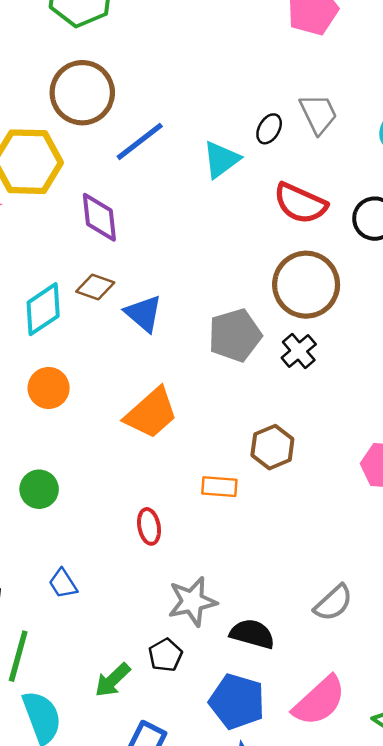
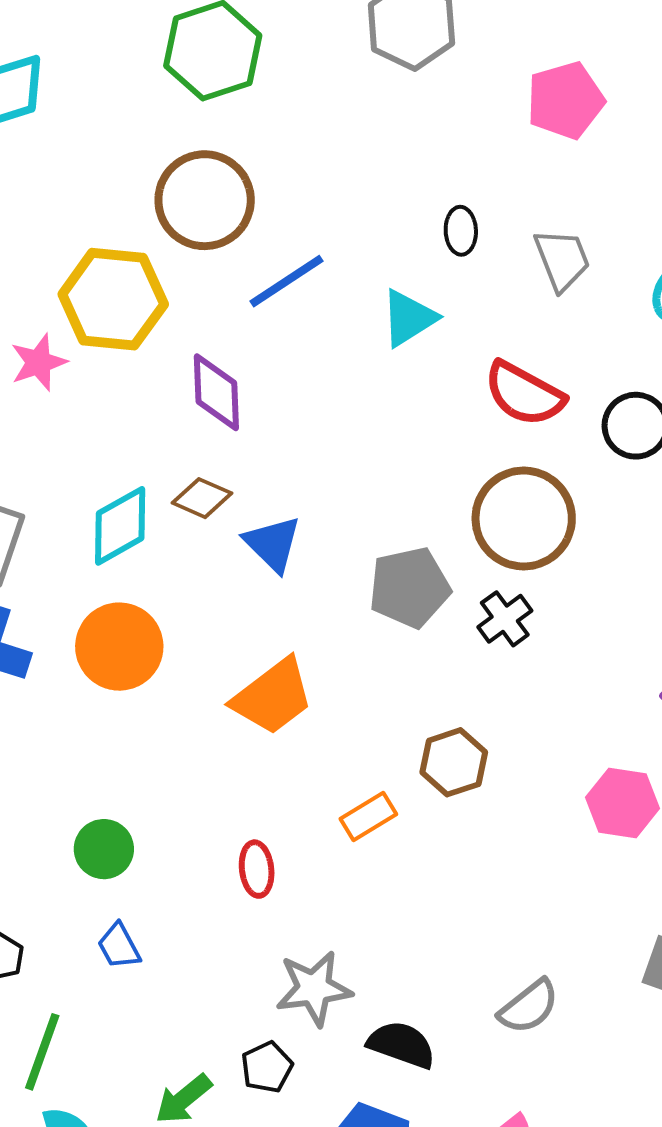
black ellipse: (269, 129) -> (461, 231), moved, turned -36
orange circle: (49, 388) -> (119, 647), size x1.4
orange rectangle: (219, 487) -> (368, 816), turned -40
green circle: (39, 489) -> (104, 849), moved

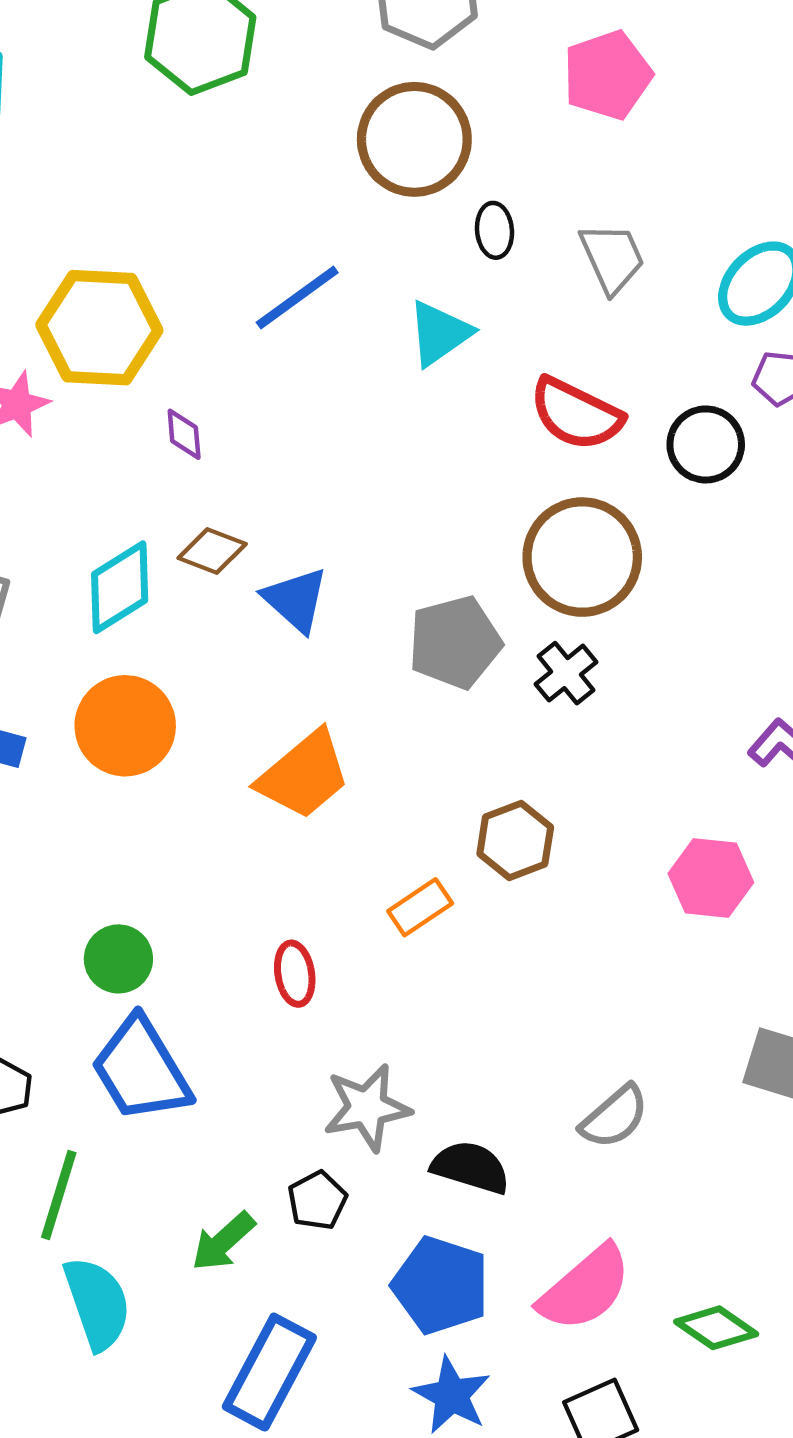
brown circle: (205, 200) -> (414, 139), moved
purple diamond: (216, 392) -> (184, 434), moved, size x0.6
blue trapezoid: (119, 946) -> (141, 1070), size x2.0

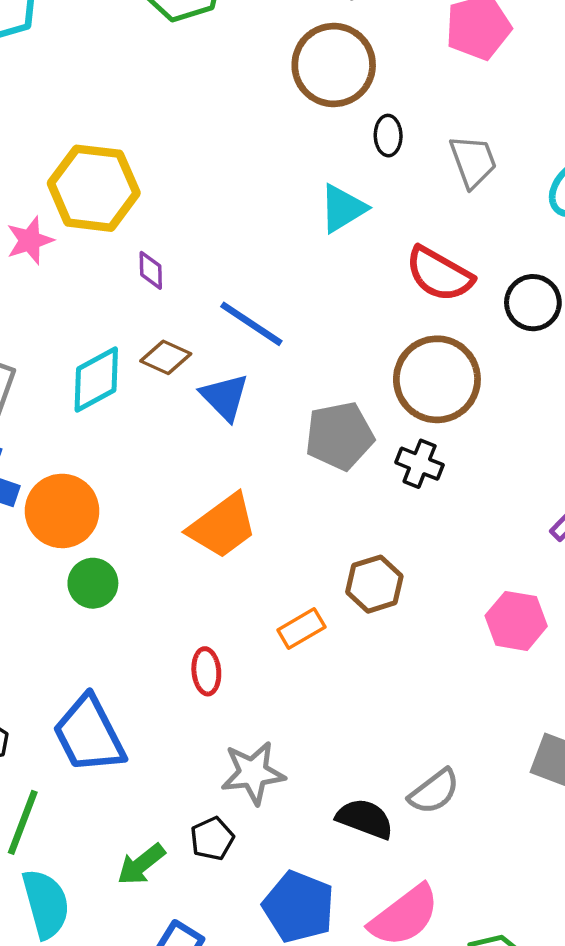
blue line: (297, 298) -> (251, 324), moved, turned 66
black cross: (566, 673) -> (420, 464), turned -33
orange circle: (125, 726) -> (62, 511), moved
green circle: (118, 959) -> (93, 583), moved
black semicircle: (471, 1167) -> (365, 819), moved

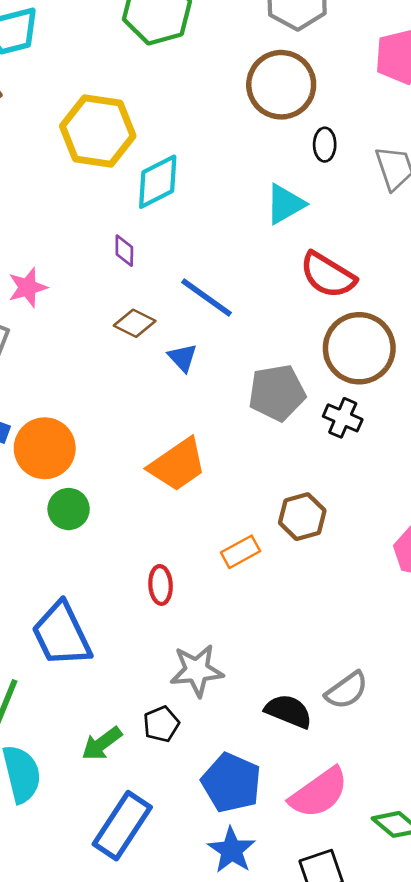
yellow hexagon: (94, 188) -> (98, 131), moved
pink star: (30, 240) -> (28, 287), moved
red semicircle: (439, 274) -> (328, 275), moved
cyan diamond: (96, 380) -> (158, 182), moved
blue triangle: (225, 397) -> (183, 358), size x0.7

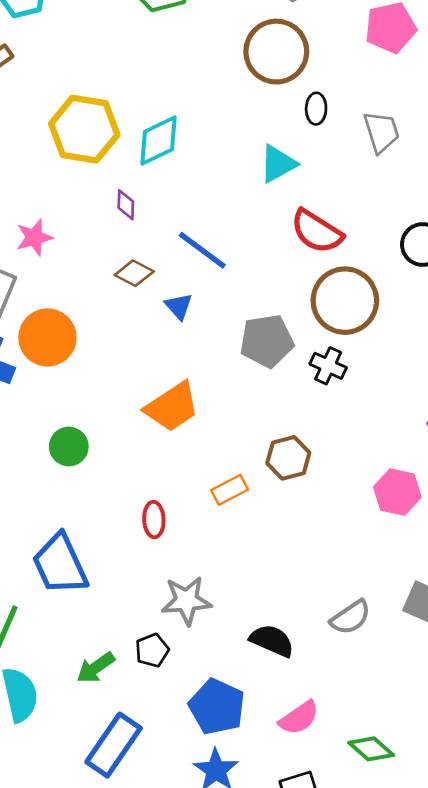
yellow hexagon: (98, 131) -> (84, 129), moved
orange circle: (45, 448) -> (47, 337), moved
gray semicircle: (347, 690) -> (351, 617), moved
pink semicircle: (319, 793) -> (299, 718), size x0.7

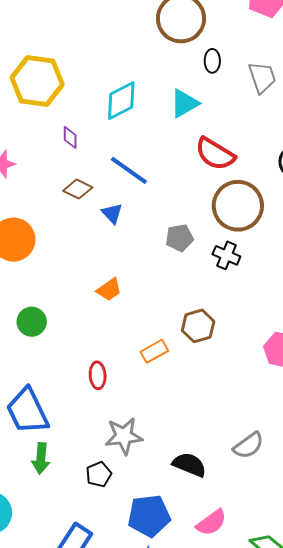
cyan diamond: (158, 140) -> (121, 101), moved
gray pentagon: (267, 341) -> (179, 238), size x0.7
orange trapezoid: (172, 407) -> (109, 290), size x0.6
green arrow: (96, 668) -> (41, 458), moved, turned -48
blue pentagon: (217, 707) -> (149, 516), turned -30

